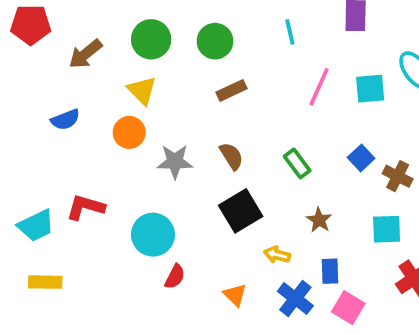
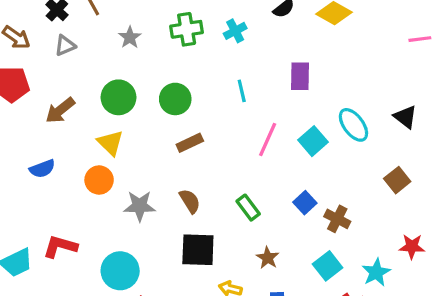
cyan square: (370, 89) -> (313, 141), turned -36
black square: (241, 211) -> (198, 250), turned 33
cyan square: (387, 229) -> (328, 266), turned -36

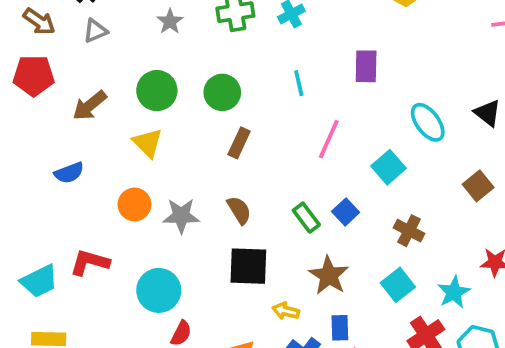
cyan square: (313, 141) -> (388, 167), moved
brown rectangle: (190, 143) -> (239, 143), turned -40
orange circle: (99, 180) -> (134, 204), moved
blue square: (305, 203) -> (346, 212), moved
brown star: (268, 258) -> (329, 275), size x1.5

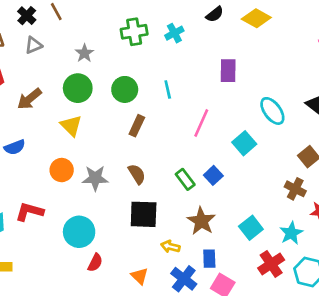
gray star: (170, 21) -> (84, 53), moved
cyan line: (299, 83) -> (168, 89), moved
brown cross: (409, 231) -> (295, 189), moved

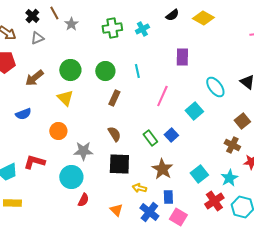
gray star: (84, 53) -> (71, 24), moved
gray star: (95, 178) -> (83, 151), moved

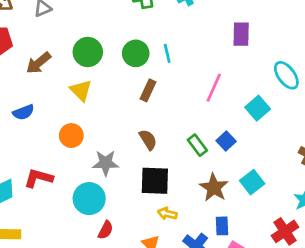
cyan line: (137, 71) -> (167, 53), moved
cyan square: (199, 174) -> (252, 182), moved
yellow arrow: (139, 188) -> (167, 214), moved

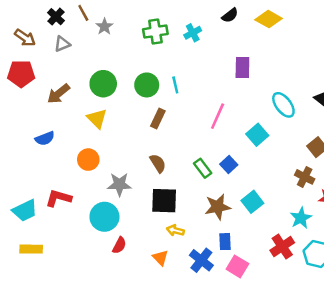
brown star: (214, 188) -> (218, 207), turned 30

